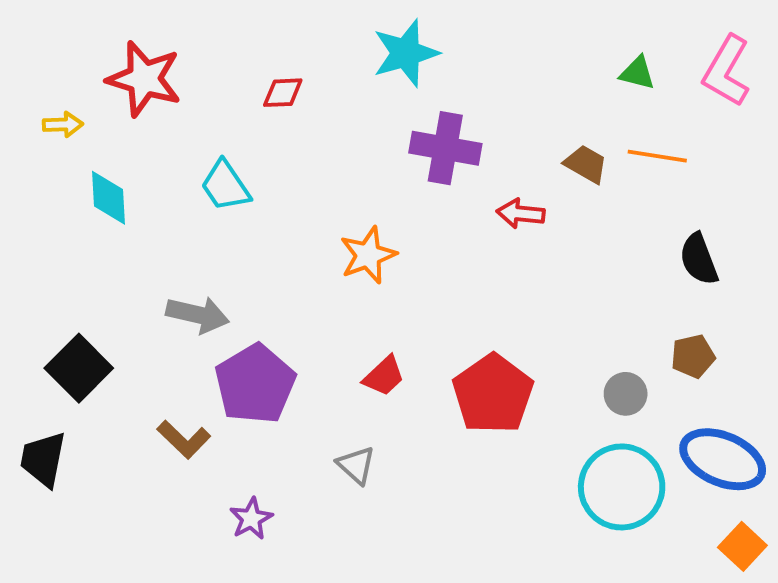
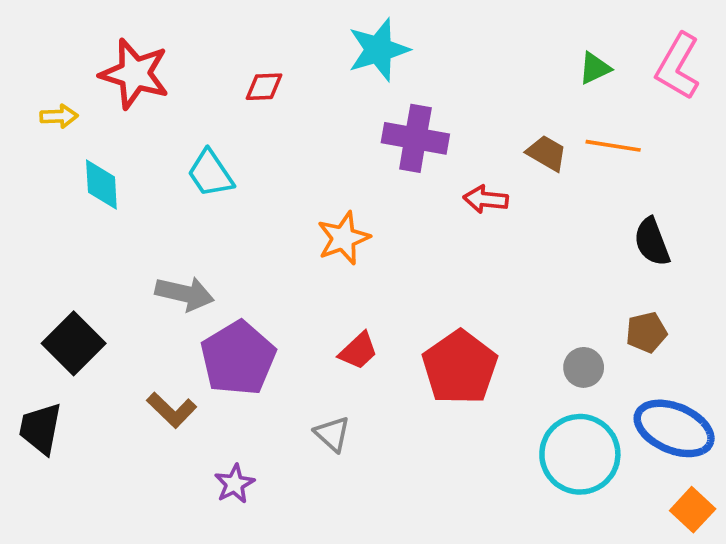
green triangle: (637, 73) -> (595, 68), turned -39

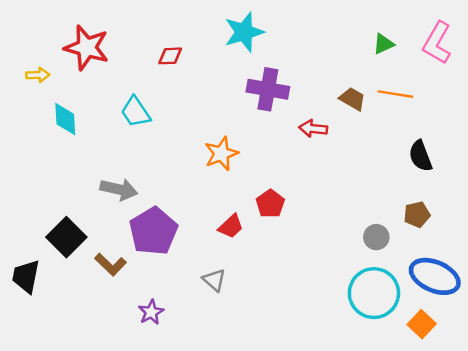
black square: (74, 343) -> (66, 237), moved
red pentagon: (460, 367) -> (270, 204), moved, size x0.6
orange square: (693, 510) -> (422, 324), moved

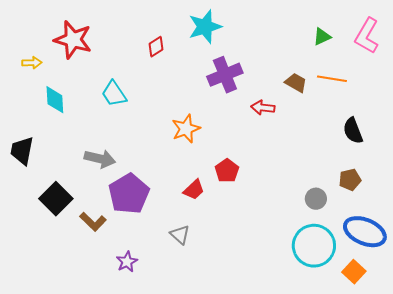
red diamond: (170, 56) -> (156, 47), moved, turned -30
purple cross: (268, 89) -> (225, 75), turned -32
black trapezoid: (26, 276) -> (22, 151), moved

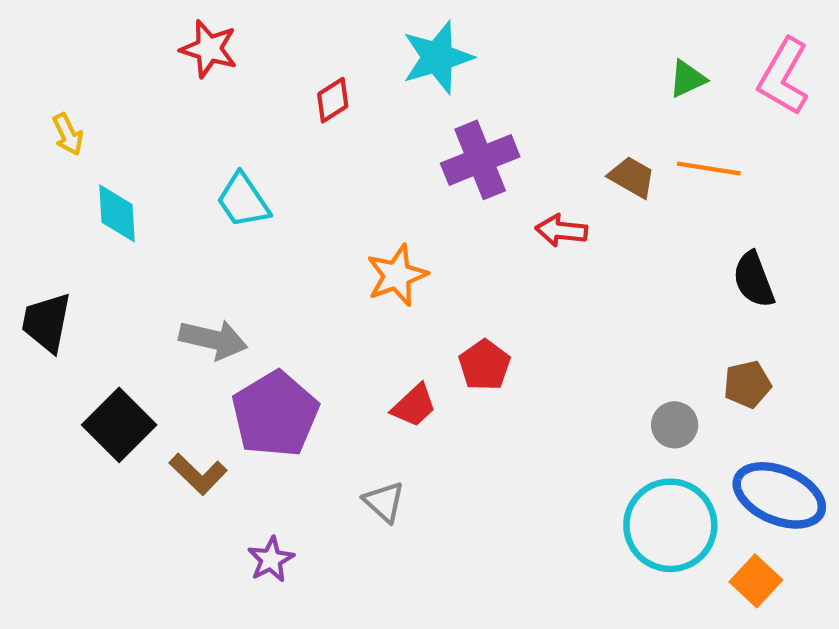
red star: (73, 40) -> (209, 49), moved, size x0.7
yellow arrow: (32, 63) -> (68, 134), turned 66

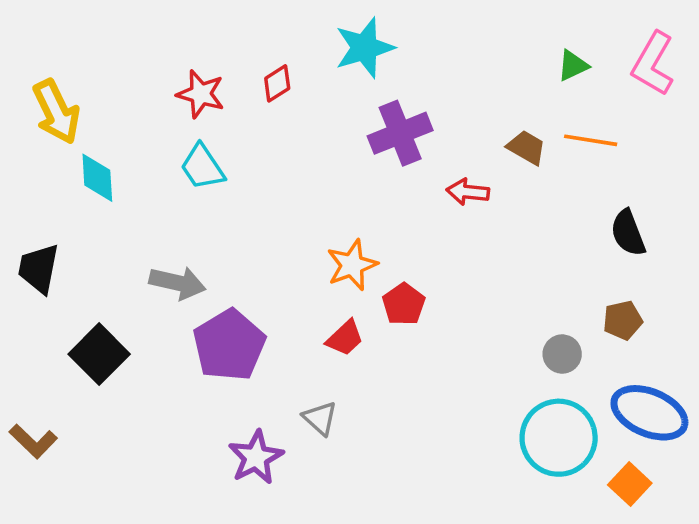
red star: (209, 49) -> (201, 94), moved
yellow arrow: (68, 134) -> (56, 112), size x1.8
orange star: (397, 275) -> (352, 265), moved
brown L-shape: (198, 474) -> (33, 441), moved
purple star: (271, 559) -> (256, 457), moved, size x1.4

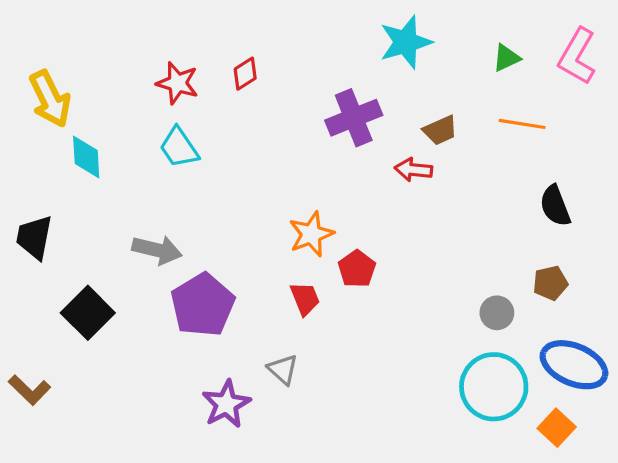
cyan star: (364, 48) -> (406, 42), moved
brown trapezoid: (527, 147) -> (440, 130), moved, turned 126
red trapezoid: (345, 338) -> (305, 299), turned -69

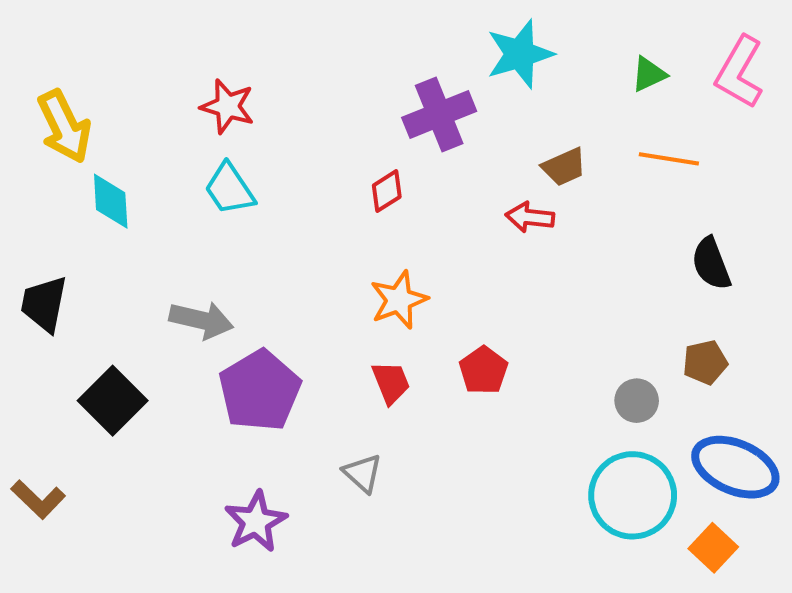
red diamond: (245, 74) -> (387, 191), moved
purple cross: (354, 118) -> (439, 114), moved
red pentagon: (357, 269) -> (483, 370), moved
purple star: (226, 404) -> (256, 522), moved

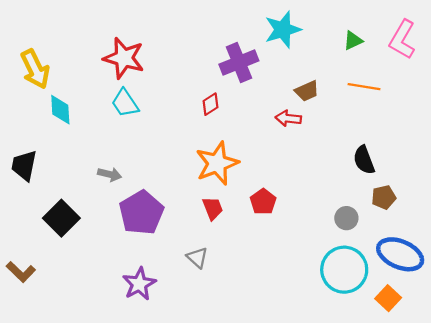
red star: (228, 106) -> (124, 58), size x1.4
black semicircle: (711, 264) -> (364, 160), moved
orange star: (399, 300) -> (217, 163), size x1.4
gray arrow: (201, 320) -> (110, 174), size x0.7

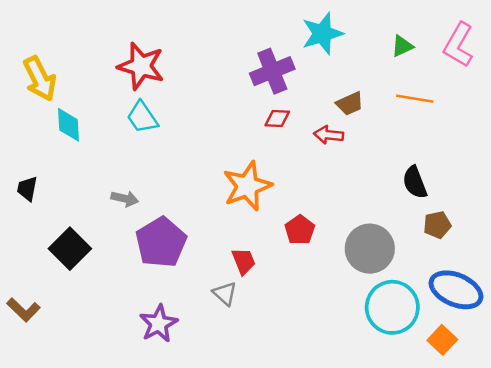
red diamond: (210, 104) -> (277, 119), moved, turned 35
black trapezoid: (24, 166) -> (27, 189), size x0.7
red trapezoid: (213, 208) -> (244, 261), moved
gray circle: (346, 218) -> (370, 249), moved, size x1.8

